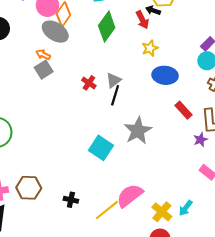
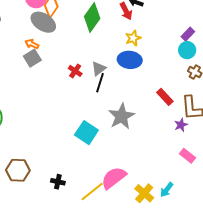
blue ellipse: (165, 75) -> (130, 60), moved

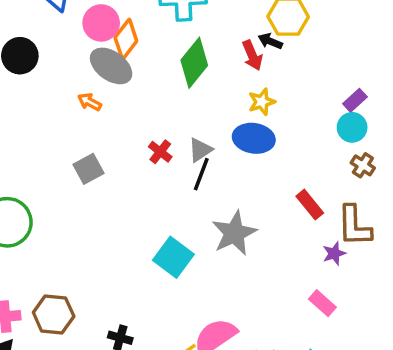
gray square: (32, 58) -> (89, 169), moved
pink rectangle: (188, 156) -> (322, 303), moved

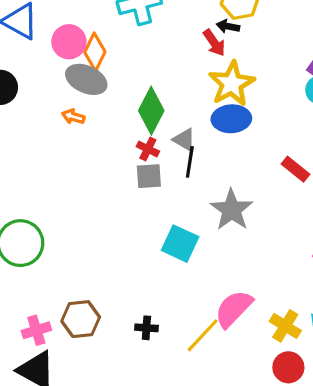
green diamond: (194, 63) -> (151, 111), moved
yellow star: (262, 102) -> (232, 84), size x1.8
gray triangle: (200, 150) -> (184, 140), turned -45
gray square: (89, 169) -> (149, 176), moved, turned 36

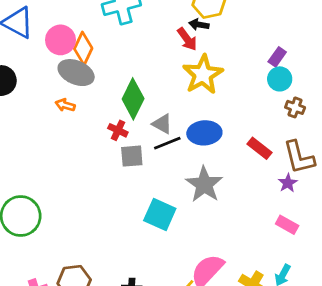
blue ellipse: (231, 119) -> (204, 133), moved
red cross: (148, 149) -> (118, 130), moved
black line: (190, 162) -> (167, 143), turned 60

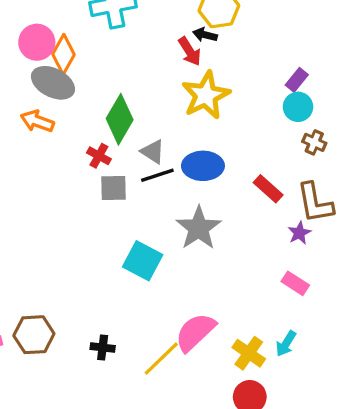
orange arrow: (65, 105) -> (37, 121), size x1.4

